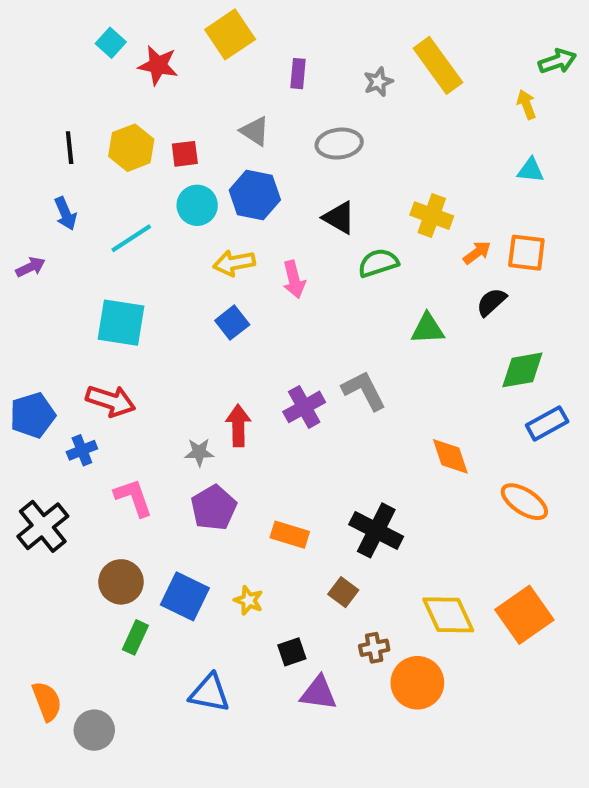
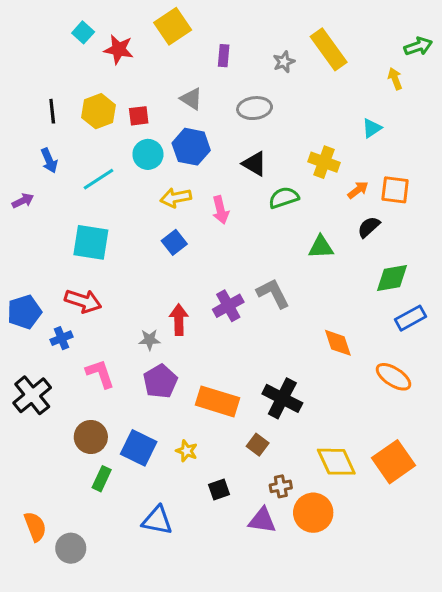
cyan triangle: (531, 170) -> (372, 128), moved, turned -40
orange rectangle: (290, 535) -> (217, 401), size x1.5
purple triangle: (319, 693) -> (262, 520), moved

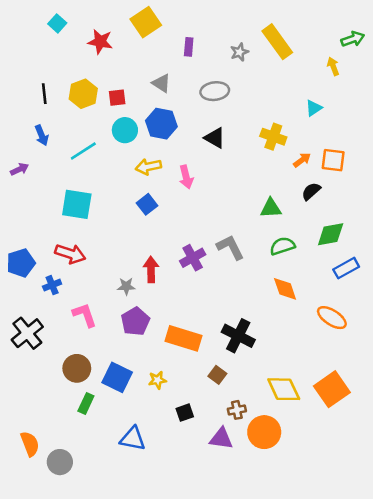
cyan square: (83, 32) -> (57, 23), moved
green semicircle: (284, 198) -> (282, 246), moved
yellow star: (187, 451) -> (157, 380), turned -30

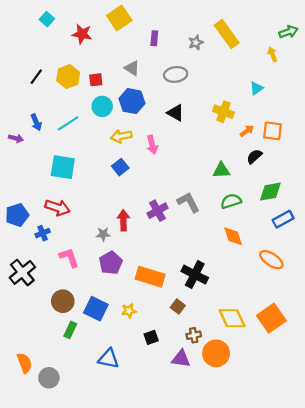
black line: (44, 94) -> (36, 77), turned 42
blue arrow: (42, 135) -> (36, 122), moved
purple arrow: (20, 169) -> (16, 138), turned 40

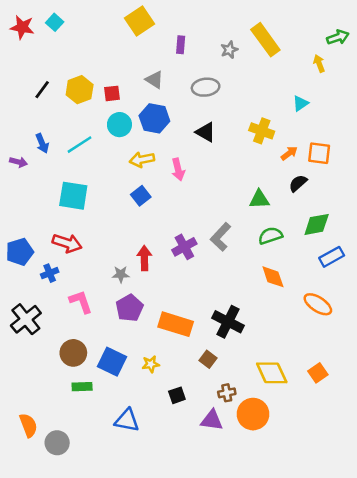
red star: (82, 34) -> (22, 27), moved
gray L-shape: (188, 202) -> (221, 237), turned -110
orange square: (271, 318) -> (318, 373), size x0.6
green rectangle: (70, 330) -> (82, 387), turned 63

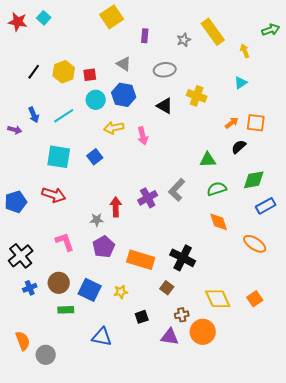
yellow arrow: (319, 63) -> (245, 51), moved
yellow cross: (262, 131) -> (197, 96), moved
blue square: (141, 196) -> (95, 157), moved
blue cross: (50, 273) -> (30, 288), moved

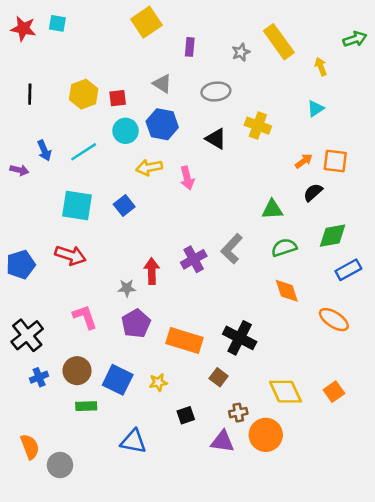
cyan square: (44, 18) -> (57, 23), turned -32
black line: (34, 72) -> (30, 94), moved, turned -35

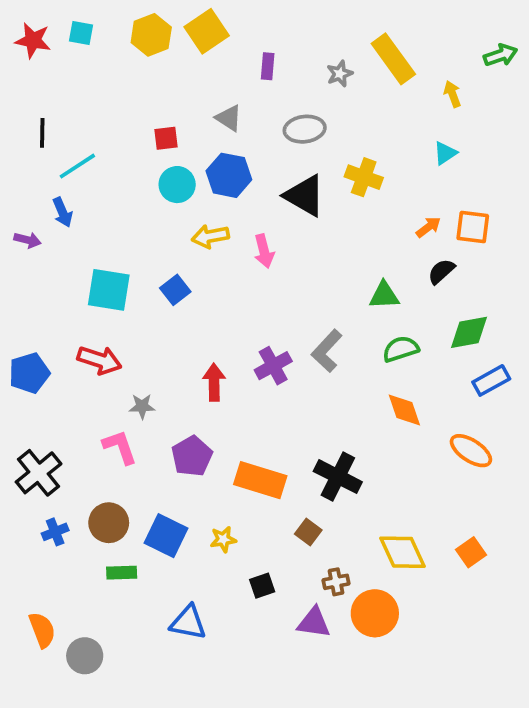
yellow hexagon: (84, 94) -> (151, 35), moved
black triangle: (216, 139) -> (305, 196), size x1.4
cyan line: (84, 152) -> (77, 166), moved
gray star: (127, 288) -> (142, 406), moved

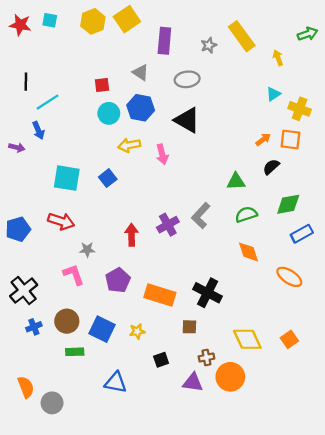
purple rectangle: (268, 66) -> (164, 41), size x1.6
yellow cross: (364, 177) -> (300, 109), moved
brown square: (308, 532) -> (189, 327), turned -35

